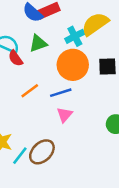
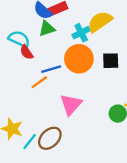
green triangle: (38, 43) -> (47, 29), moved
blue line: (61, 93) -> (51, 69), moved
pink triangle: (65, 115) -> (71, 104), size x1.5

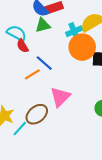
orange circle: (79, 59) -> (82, 47), moved
blue line: (51, 69) -> (44, 63), turned 54
brown ellipse: (50, 138) -> (37, 114), moved

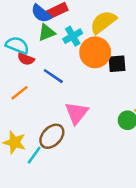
cyan cross: (74, 31) -> (73, 36), moved
red semicircle: (23, 46) -> (26, 59), turned -32
orange line: (32, 74) -> (19, 93), moved

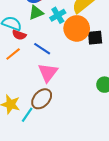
orange line: (19, 93) -> (13, 54), moved
pink triangle: (77, 113) -> (48, 73), moved

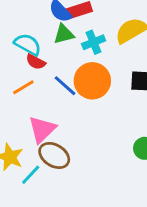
orange circle: (77, 28) -> (92, 81), moved
pink triangle: (48, 73) -> (42, 129), moved
brown ellipse: (42, 99) -> (54, 155), turned 70

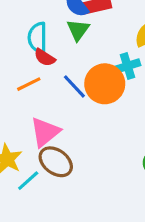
green triangle: (64, 34) -> (78, 30), turned -45
cyan cross: (94, 42) -> (127, 66), moved
cyan semicircle: (28, 44) -> (38, 38), turned -124

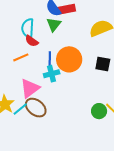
cyan cross: (127, 66) -> (52, 74), moved
blue line: (74, 86) -> (50, 60), turned 42
cyan line: (28, 181) -> (20, 109), moved

